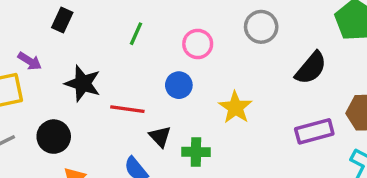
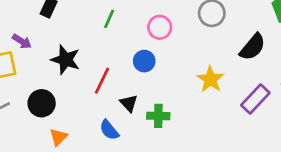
yellow star: (235, 107) -> (210, 79), moved
red line: (127, 109) -> (102, 81), turned -72
purple rectangle: (314, 131) -> (255, 99), turned -32

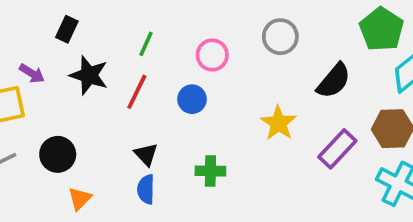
black star: (65, 60) -> (89, 75), moved
red line: (102, 81) -> (137, 92), moved
black triangle: (129, 103) -> (146, 154), moved
blue semicircle: (109, 130) -> (146, 189), turned 40

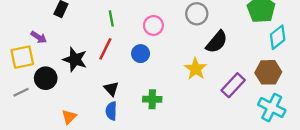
green line: (146, 44) -> (111, 18), turned -35
black star: (89, 75) -> (75, 59), moved
black semicircle: (334, 81) -> (217, 42), moved
black circle: (58, 154) -> (46, 78), moved

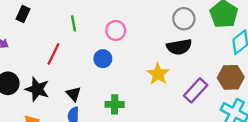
gray circle: (197, 14) -> (184, 19), moved
black semicircle: (217, 42) -> (179, 47), turned 40
red line: (105, 49) -> (54, 54), moved
black star: (75, 59) -> (37, 89), moved

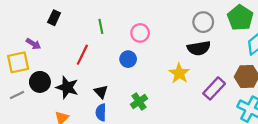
green cross: (115, 104) -> (139, 102), turned -35

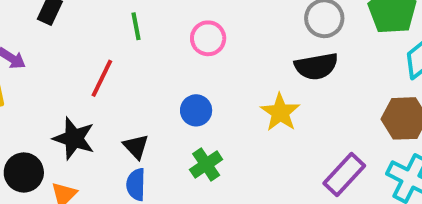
blue circle: (128, 59) -> (196, 110), moved
black circle: (40, 82) -> (24, 172), moved
purple rectangle: (214, 88) -> (344, 174), moved

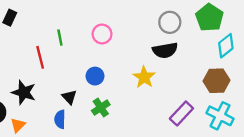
green line: (136, 26) -> (60, 38), moved
red line: (102, 78) -> (40, 57), turned -40
black triangle: (136, 146) -> (69, 97), moved

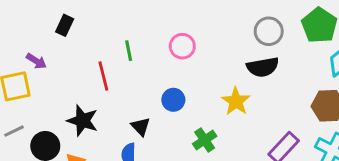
green cross: (101, 108) -> (205, 140), moved

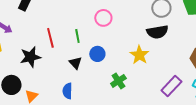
green line: (129, 51) -> (77, 36), moved
black star: (83, 121) -> (30, 57), moved, turned -30
black triangle: (141, 127) -> (75, 63), moved

